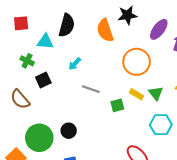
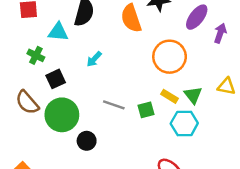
gray line: (91, 89) -> (114, 105), moved
cyan hexagon: (161, 125) -> (184, 123), moved
green circle: (39, 138) -> (62, 115), moved

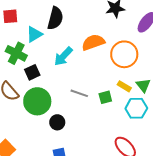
orange semicircle: (131, 18) -> (93, 42), moved, turned 90
cyan triangle: (58, 32) -> (34, 34), turned -36
green cross: (36, 55) -> (16, 53), size x1.5
cyan arrow: (94, 59) -> (63, 56), size x1.5

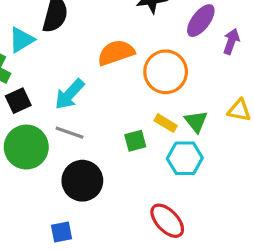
cyan arrow: (63, 56) -> (70, 94), moved
gray line: (79, 93) -> (70, 133), moved
black circle: (57, 122) -> (82, 181), moved, size x1.6

